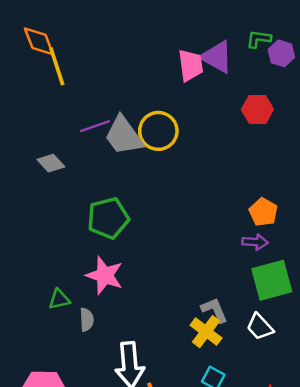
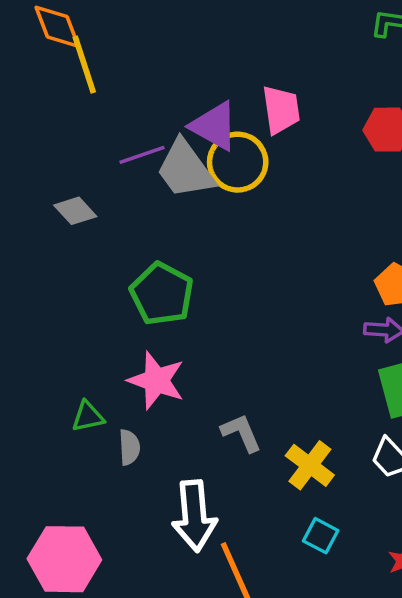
purple triangle: (217, 57) -> (214, 126), moved
pink trapezoid: (191, 65) -> (281, 110), moved
green pentagon: (108, 218) -> (162, 294), turned -30
gray L-shape: (214, 310) -> (241, 433), moved

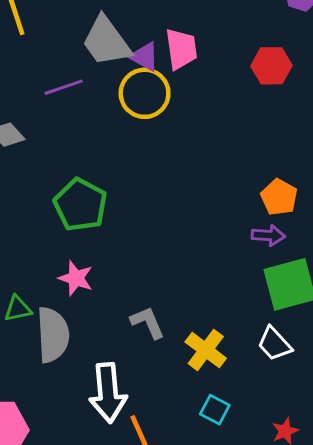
purple triangle: (214, 126) -> (145, 57), moved, size x0.7
gray trapezoid: (185, 169) -> (106, 41), moved
pink star: (156, 380) -> (76, 278), size x0.7
gray semicircle: (129, 447) -> (53, 335), size x1.8

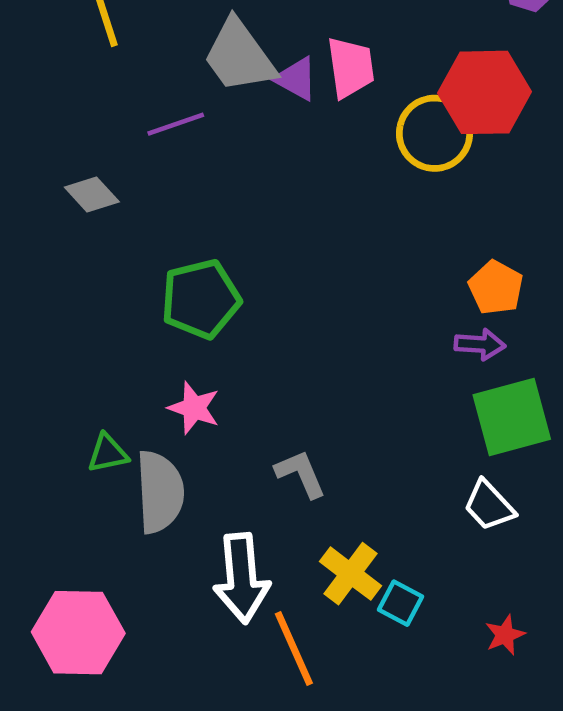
red hexagon: (271, 66) -> (484, 92), size x1.5
yellow circle: (145, 93) -> (435, 133), moved
green pentagon: (80, 205) -> (201, 299), turned 30
yellow cross: (206, 350) -> (351, 574), moved

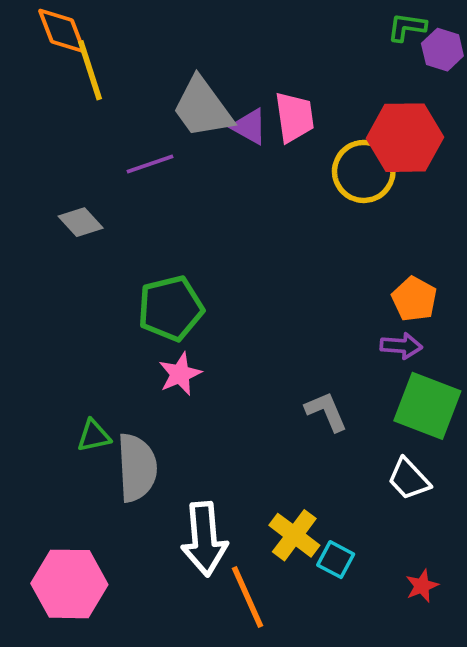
pink star: (194, 408) -> (180, 374), moved, turned 30
green square: (512, 417) -> (427, 406), turned 36
gray L-shape: (301, 474) -> (326, 411), moved

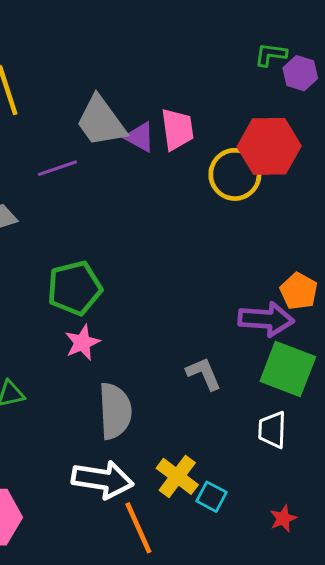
orange pentagon: (414, 299) -> (299, 291), moved
purple arrow: (401, 346) -> (266, 319), size x1.6
gray semicircle: (137, 468) -> (115, 411), moved
white trapezoid: (409, 479) -> (272, 430), turned 45
white arrow: (204, 539) -> (103, 480), turned -76

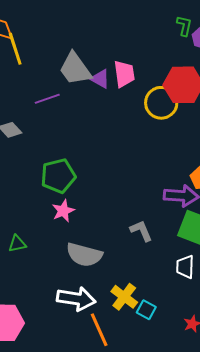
green L-shape: (271, 54) -> (184, 26), turned 95
gray semicircle: (115, 411) -> (84, 255), turned 108

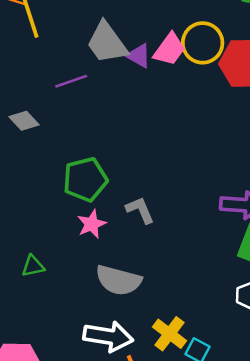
pink trapezoid: (124, 74) -> (169, 49), turned 44
yellow circle: (161, 103) -> (203, 43), moved
gray L-shape: (141, 231) -> (140, 210), moved

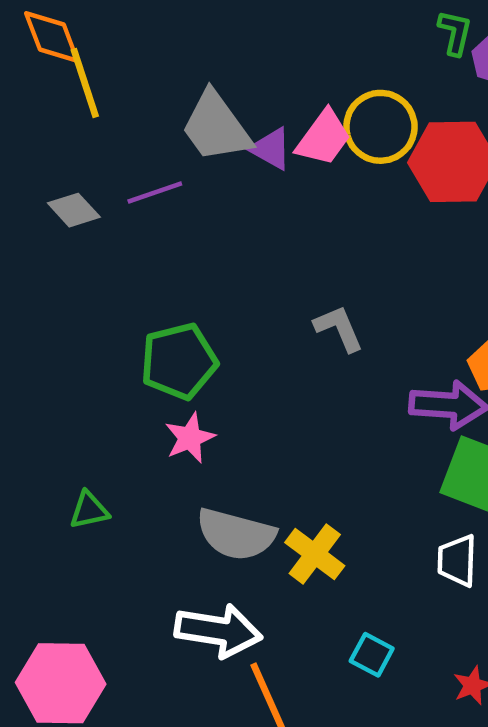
gray diamond: (24, 121) -> (74, 210), moved
gray L-shape: (140, 210) -> (339, 328), moved
yellow cross: (169, 334) -> (315, 554), moved

